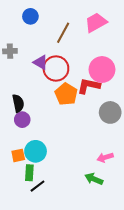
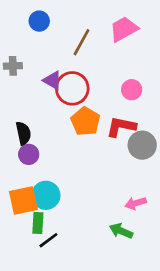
pink circle: (102, 70) -> (132, 90), size x0.6
red L-shape: (89, 86) -> (121, 127), moved
orange square: (18, 155) -> (23, 201), size x1.6

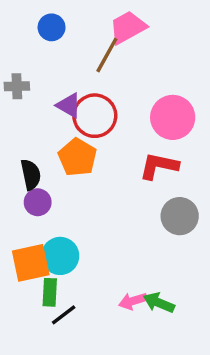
pink trapezoid: (124, 29) -> (128, 27), moved
pink circle: (132, 90) -> (173, 117), size x1.6
orange pentagon: (85, 121) -> (77, 157), moved
gray circle: (142, 145) -> (180, 216), moved
pink arrow: (136, 203) -> (133, 301), moved

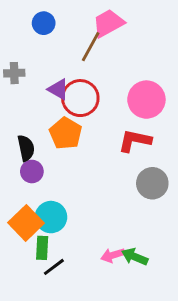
orange square: (31, 263) -> (26, 223), turned -32

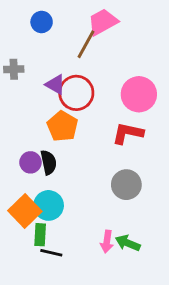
black semicircle: (26, 148) -> (49, 162), moved
gray circle: (152, 183) -> (126, 185), moved
pink arrow: (113, 255) -> (107, 242), turned -65
black line: (54, 267) -> (51, 253), turned 50

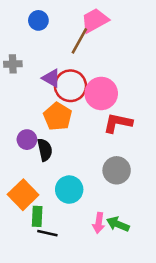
pink circle: (139, 94) -> (101, 93), moved
purple circle: (30, 162) -> (27, 140), moved
cyan circle: (49, 205) -> (69, 190), moved

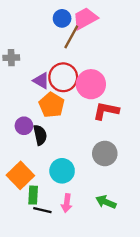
blue circle: (38, 20) -> (62, 18), moved
purple triangle: (51, 78) -> (41, 81), moved
pink arrow: (99, 223) -> (67, 203), moved

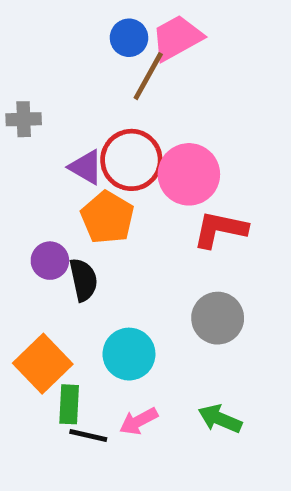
pink arrow: (67, 203) -> (139, 421), turned 54

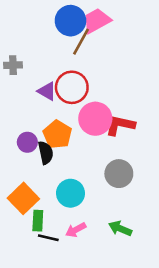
blue circle: (129, 38) -> (70, 21), size x1.5
pink circle: (189, 174) -> (95, 119), moved
orange pentagon: (107, 217) -> (57, 134), moved

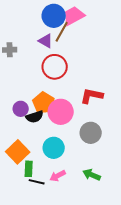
purple triangle: (47, 91) -> (46, 41), moved
pink circle: (95, 119) -> (61, 112), moved
black semicircle: (46, 153) -> (35, 117), turned 84

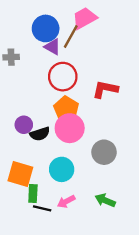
blue circle: (54, 16) -> (46, 28), moved
red L-shape: (92, 96) -> (105, 89), moved
orange pentagon: (44, 103) -> (66, 109), moved
orange square: (18, 152) -> (20, 174), turned -30

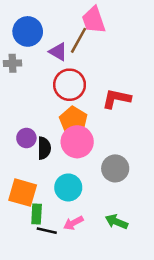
pink trapezoid: (85, 18) -> (94, 20), turned -80
blue circle: (46, 28) -> (28, 31), moved
black semicircle: (40, 134) -> (44, 148), turned -72

